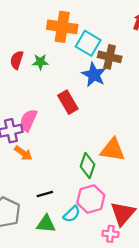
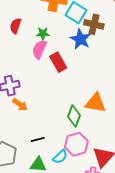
green star: (40, 62) -> (43, 34), moved
pink semicircle: (28, 120) -> (39, 49), moved

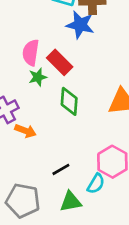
green star: (43, 34) -> (38, 77), moved
green diamond: (74, 116) -> (69, 101), moved

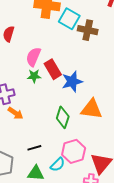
blue star: (80, 25) -> (72, 82), moved, turned 30
green diamond: (69, 101) -> (63, 117), moved

